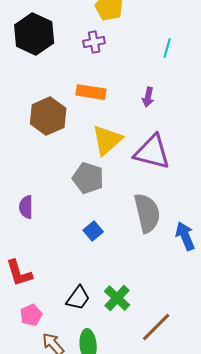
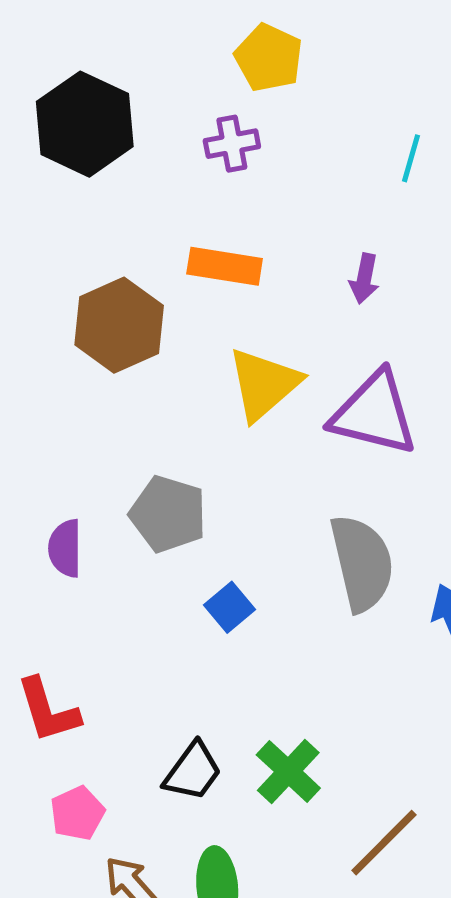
gray pentagon: (88, 178) -> (168, 514), moved

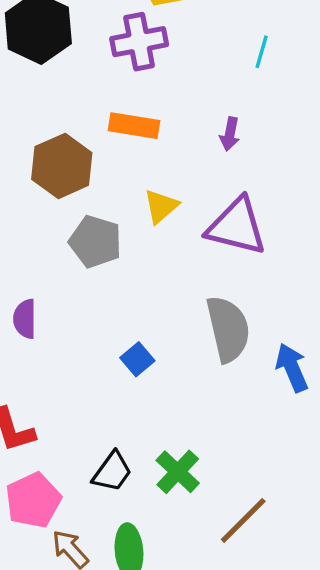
purple cross: (232, 144) -> (139, 42), size x1.5
yellow triangle: (264, 384) -> (161, 206), size x0.7
gray pentagon: (168, 514) -> (95, 242), moved
pink pentagon: (77, 813) -> (33, 500), size x1.5

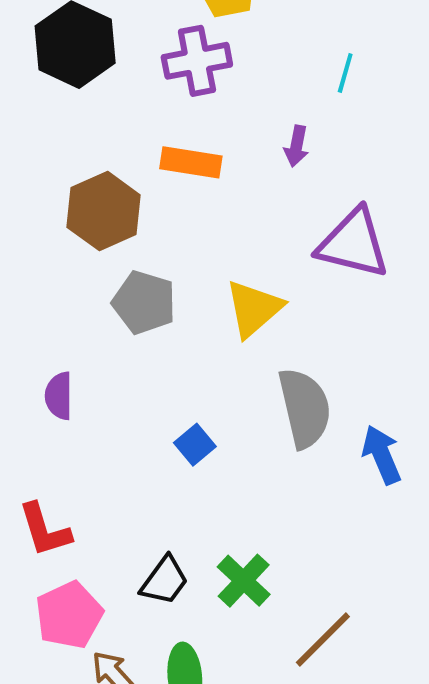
purple arrow: (230, 134) -> (296, 146), moved
yellow triangle: (161, 206) -> (254, 309), moved, size x1.4
purple triangle: (237, 226) -> (353, 244), moved

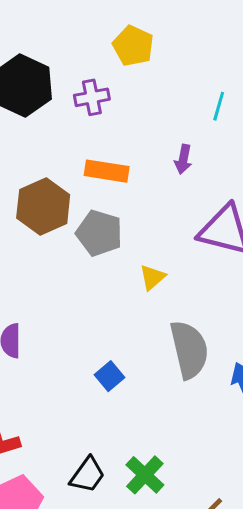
purple cross: (197, 61) -> (92, 97), moved, size x0.7
gray pentagon: (144, 302) -> (99, 233), moved
yellow triangle: (254, 309) -> (152, 277), size x0.6

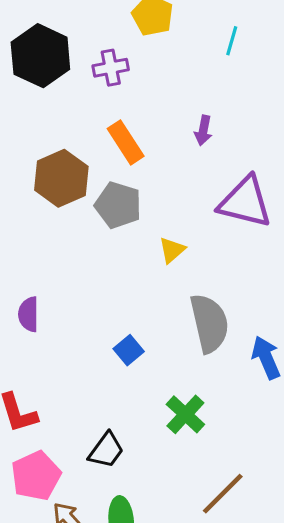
cyan line: (219, 106) -> (232, 41), moved
orange rectangle: (107, 171) -> (126, 142), turned 48
green cross: (145, 475) -> (185, 414), moved

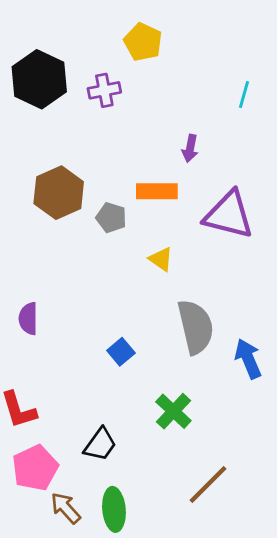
cyan line: (232, 41) -> (244, 95), moved
orange rectangle: (126, 142) -> (157, 191), moved, turned -57
gray pentagon: (118, 205) -> (111, 218), size x0.7
yellow triangle: (172, 250) -> (161, 259), turned -44

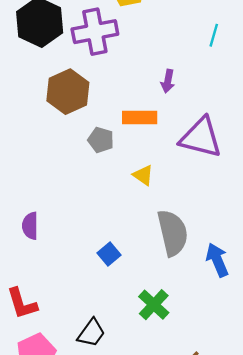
purple cross: (104, 90) -> (95, 32), size x1.6
brown hexagon: (59, 193) -> (68, 92), moved

